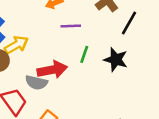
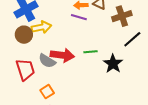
purple line: (71, 26) -> (79, 17), moved
green line: (84, 54) -> (90, 52), turned 48

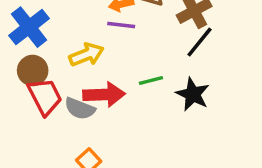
yellow arrow: (41, 27) -> (86, 55), moved
black line: (132, 39) -> (200, 42), moved
red trapezoid: (25, 70) -> (45, 97), moved

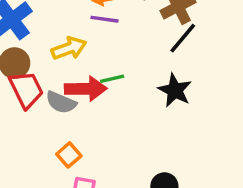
green line: (151, 81) -> (112, 79), moved

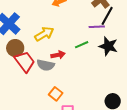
purple line: (104, 19) -> (97, 27), moved
green line: (112, 79) -> (82, 45), moved
red arrow: (86, 89) -> (58, 55), size x0.6

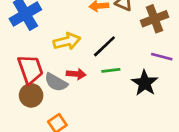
black line: (107, 16) -> (104, 46), moved
purple line: (97, 27) -> (162, 57), moved
brown circle: (15, 48) -> (31, 95), moved

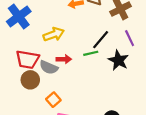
black line: (104, 46) -> (101, 40), moved
purple line: (162, 57) -> (130, 38), turned 56
red trapezoid: (30, 69) -> (27, 59), turned 125

